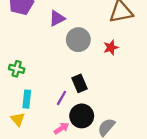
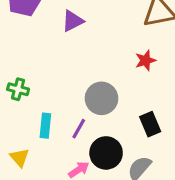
gray circle: (78, 40) -> (102, 98), moved
black rectangle: (79, 83) -> (150, 124), moved
cyan rectangle: (27, 99) -> (45, 126), moved

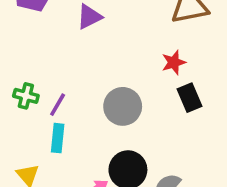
black rectangle: (150, 124) -> (189, 98), moved
purple line: (79, 129) -> (58, 105), moved

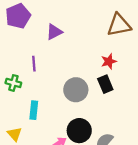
black rectangle: (189, 98) -> (105, 84), moved
purple line: (58, 105) -> (34, 64), moved, turned -35

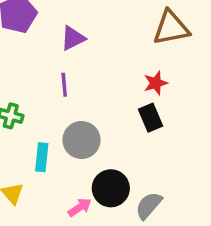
purple line: (34, 64) -> (64, 85), moved
gray circle: (76, 90) -> (81, 140), moved

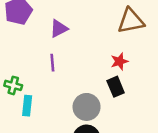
gray circle: (81, 140) -> (87, 107), moved
cyan rectangle: (42, 157) -> (27, 106), moved

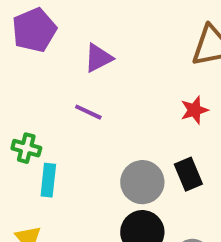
purple line: (52, 63) -> (88, 112), turned -60
black rectangle: (116, 87) -> (188, 174), moved

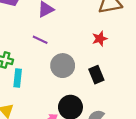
gray circle: (142, 182) -> (63, 66), moved

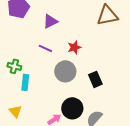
red star: (100, 39) -> (74, 47), moved

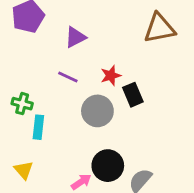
black rectangle: (95, 79) -> (133, 95), moved

